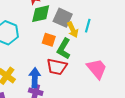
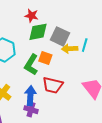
yellow arrow: (73, 30) -> (70, 49), turned 112
green L-shape: (64, 49) -> (31, 65), moved

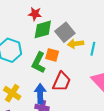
gray square: (60, 36) -> (65, 32), turned 30
cyan line: (85, 45) -> (93, 49), moved
red trapezoid: (53, 85) -> (62, 81), turned -75

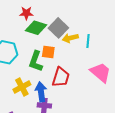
green diamond: (43, 29) -> (36, 28), turned 40
yellow cross: (12, 93) -> (22, 87), moved, turned 36

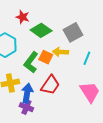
red star: (26, 13) -> (23, 17), moved
gray square: (58, 28) -> (73, 32), moved
yellow arrow: (70, 38) -> (61, 52), moved

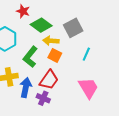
yellow arrow: (61, 52) -> (51, 41), moved
orange square: (46, 57) -> (55, 55), moved
purple cross: (26, 107) -> (43, 98), moved

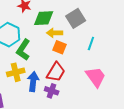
green diamond: (41, 25) -> (44, 18), turned -35
green L-shape: (30, 57) -> (23, 50), moved

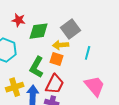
yellow arrow: (55, 33) -> (61, 45), moved
green L-shape: (23, 50) -> (37, 67), moved

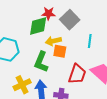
red star: (19, 20) -> (49, 13), moved
yellow arrow: (61, 45) -> (53, 41), moved
red trapezoid: (55, 84) -> (77, 74), moved

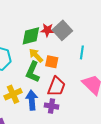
red star: (49, 13) -> (47, 30), moved
yellow arrow: (53, 41) -> (36, 55), moved, turned 56
red trapezoid: (77, 74) -> (56, 86), moved

